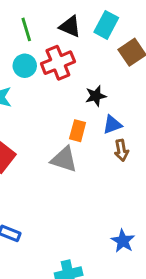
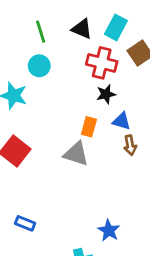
red cross: (58, 63) -> (102, 63), moved, turned 36
blue triangle: (112, 125) -> (122, 121), turned 36
blue star: (123, 241) -> (109, 230), moved

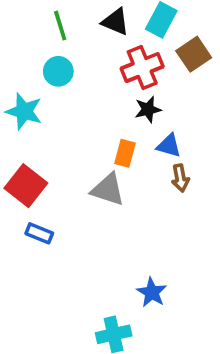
red cross: (102, 63) -> (142, 67), turned -36
blue rectangle: (25, 223) -> (39, 233), moved

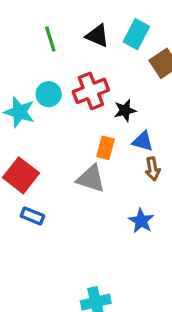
red cross: (142, 67) -> (91, 91), moved
cyan circle: (58, 71) -> (49, 94), moved
blue star: (152, 292) -> (141, 221), moved

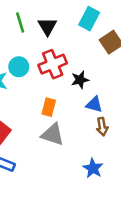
black triangle: (97, 36) -> (47, 26), moved, turned 36
orange rectangle: (105, 148) -> (49, 107), moved

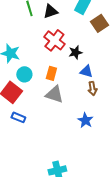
black triangle: (47, 26) -> (50, 11), turned 42
red cross: (53, 64) -> (54, 40), turned -30
cyan circle: (19, 67) -> (24, 74), moved

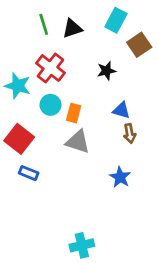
red cross: (54, 40) -> (50, 68), moved
black star: (75, 52) -> (106, 71), moved
cyan circle: (24, 74) -> (50, 105), moved

